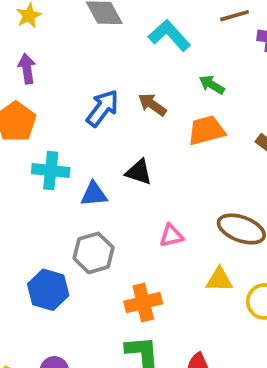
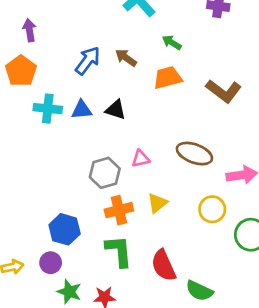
blue triangle: (94, 194) -> (82, 110), moved
gray hexagon: (94, 253) -> (105, 173), moved
yellow triangle: (219, 280) -> (157, 203), moved, turned -40
blue hexagon: (48, 290) -> (65, 229), moved

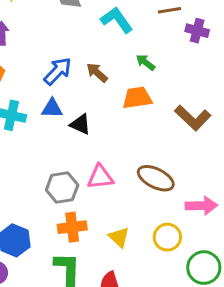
blue triangle: (82, 110) -> (52, 108), moved
pink triangle: (141, 159) -> (100, 177), size x1.4
yellow triangle: (157, 203) -> (119, 237), moved, turned -45

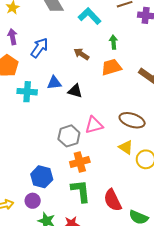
green arrow: (145, 62) -> (113, 42), turned 56
blue arrow: (58, 71) -> (39, 48), moved
yellow triangle: (119, 237) -> (126, 147), moved

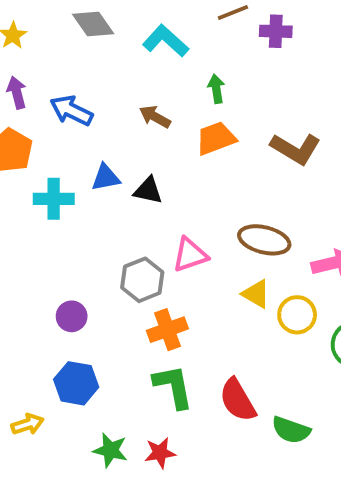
blue arrow: (39, 48) -> (71, 111), turned -95
blue hexagon: (42, 177) -> (76, 383), moved
purple circle: (33, 201) -> (72, 316), moved

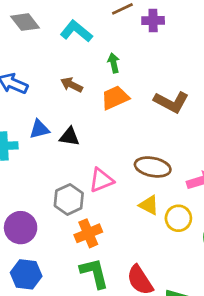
purple circle: (72, 316) -> (21, 228), size x1.5

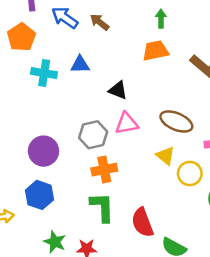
brown arrow: (72, 85) -> (99, 22), moved
black triangle: (70, 137) -> (118, 90), moved

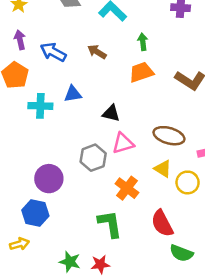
brown arrow: (99, 22) -> (97, 52), moved
orange cross: (104, 170) -> (127, 188), moved, turned -35
blue hexagon: (40, 195) -> (35, 213), moved
red semicircle: (142, 223) -> (162, 223), moved

